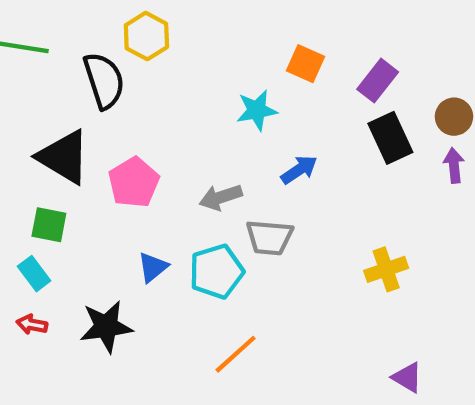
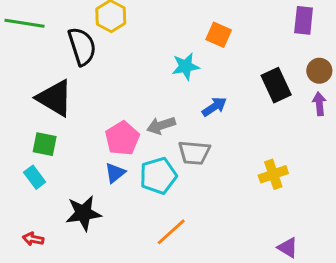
purple rectangle: (378, 81) -> (304, 20), moved, turned -32
pink pentagon: (134, 182) -> (122, 138), moved
red arrow: (32, 324) -> (33, 239), moved

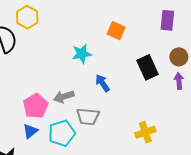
orange square: (219, 35) -> (116, 31), moved
blue arrow: (214, 107) -> (103, 83), turned -90

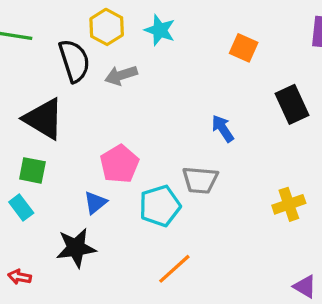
cyan star: (82, 54) -> (160, 30), moved, turned 30
gray arrow: (64, 97) -> (121, 75), moved
blue triangle: (30, 131) -> (95, 203), moved

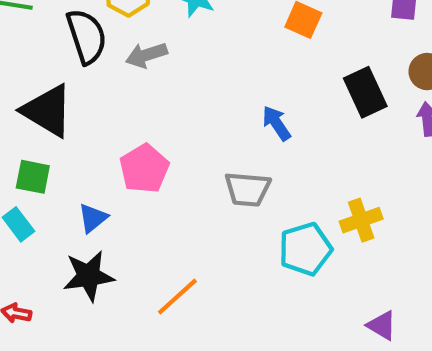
blue triangle: (95, 203) -> (93, 218), moved
cyan pentagon: (160, 206) -> (305, 249), moved
orange line: (174, 269) -> (177, 297), moved

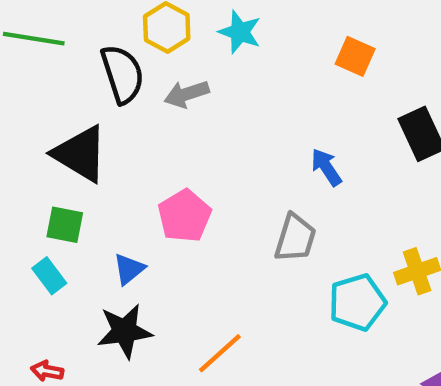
gray trapezoid: (248, 189) -> (295, 238), turned -78

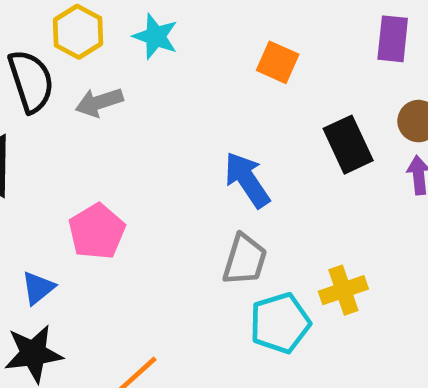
blue arrow: (326, 167) -> (247, 180), size x1.4
gray trapezoid: (295, 238) -> (245, 260), moved

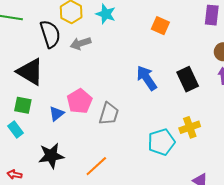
black rectangle: (348, 145) -> (188, 79), moved
gray trapezoid: (245, 260) -> (109, 114), moved
blue triangle: (38, 288) -> (56, 114), moved

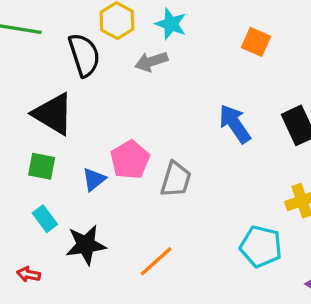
gray arrow: (81, 43) -> (151, 62), moved
cyan rectangle: (16, 129) -> (45, 219), moved
cyan pentagon: (161, 142) -> (261, 246), moved, turned 30

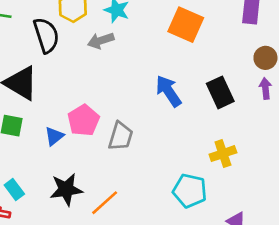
orange square: (256, 42) -> (186, 25), size x1.5
cyan rectangle: (45, 219) -> (14, 189), moved
black star: (86, 245) -> (66, 189), moved

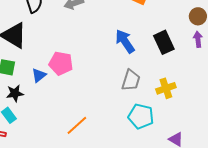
pink pentagon: (83, 120) -> (61, 63), turned -30
gray trapezoid: (121, 136) -> (131, 80), moved
black star: (66, 189) -> (15, 93), moved, size x0.7

